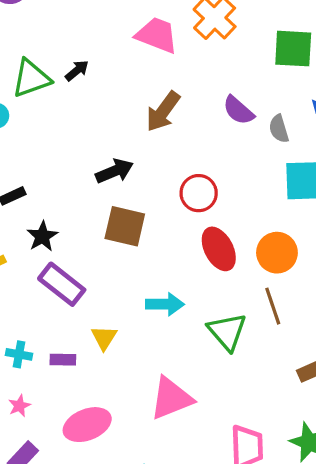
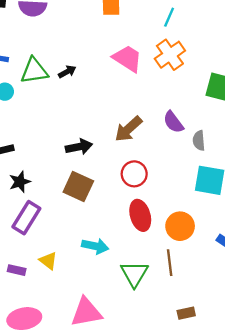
brown arrow: (163, 112) -> (128, 129), moved
purple rectangle: (62, 284) -> (26, 218), turned 72
yellow triangle: (104, 338) -> (48, 261), turned -36

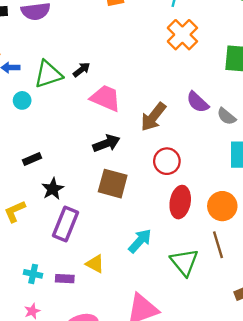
pink trapezoid: (127, 58) -> (106, 98), moved
gray semicircle: (199, 141) -> (226, 116), turned -36
red ellipse: (140, 215) -> (180, 202), turned 36
cyan arrow: (95, 246) -> (140, 241), turned -50

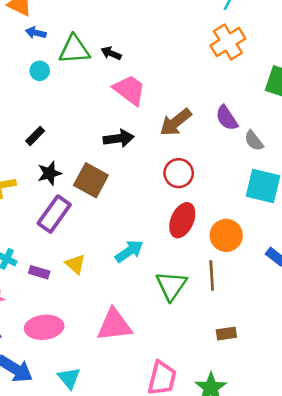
black arrow: (81, 70) -> (111, 53), turned -132
black rectangle: (32, 159) -> (35, 136), turned -36
brown square: (113, 184) -> (91, 180), moved

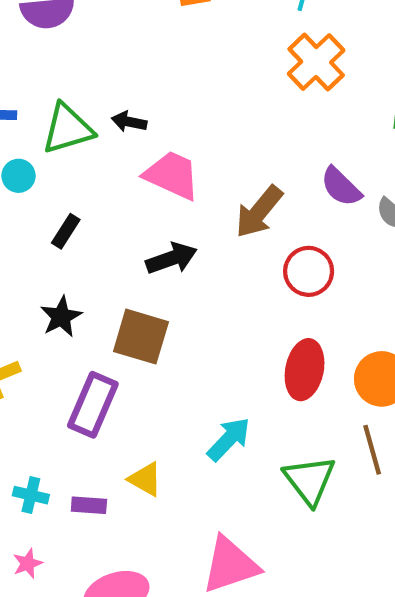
black rectangle: (35, 136) -> (66, 231), moved
black star: (49, 173) -> (61, 317), moved
red circle: (179, 173) -> (309, 271), moved

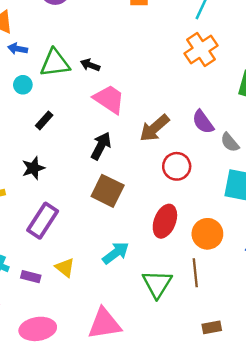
black arrow: (172, 258) -> (101, 146), turned -52
brown square: (141, 337) -> (108, 191), moved

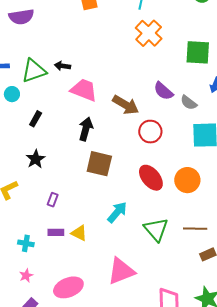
brown arrow: (155, 128) -> (126, 105), turned -96
purple rectangle: (43, 221) -> (53, 200), size x0.5
red ellipse: (165, 221) -> (151, 178), turned -48
brown line: (195, 273) -> (195, 229), moved, turned -70
purple rectangle: (31, 277) -> (56, 232), moved

